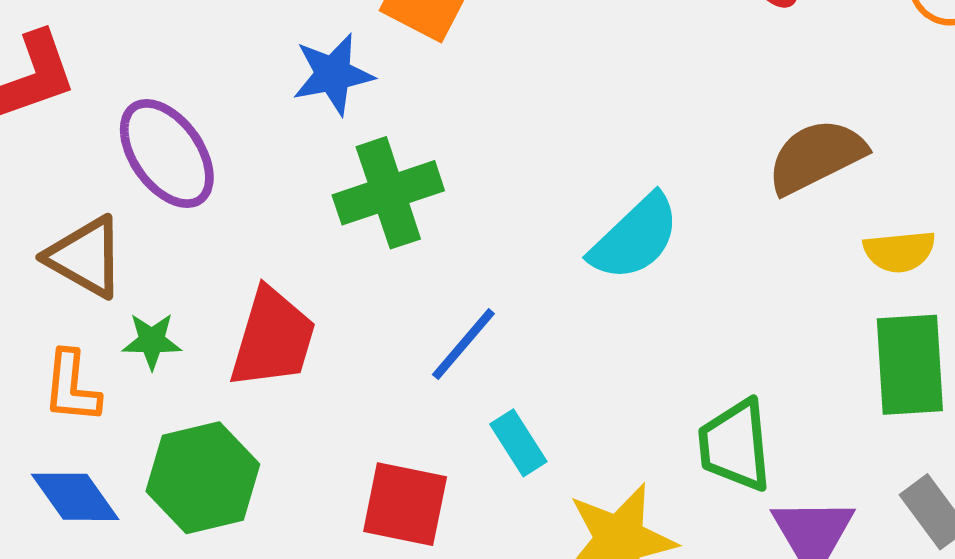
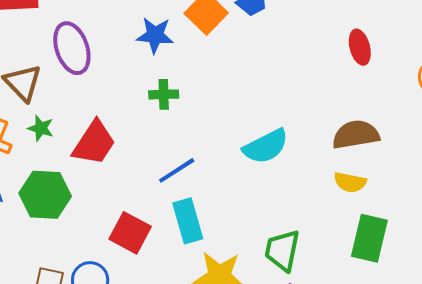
green cross: (388, 193) -> (164, 94), size x0.6
yellow semicircle: (899, 251) -> (350, 182), moved
cyan rectangle: (518, 443) -> (188, 221), size x1.5

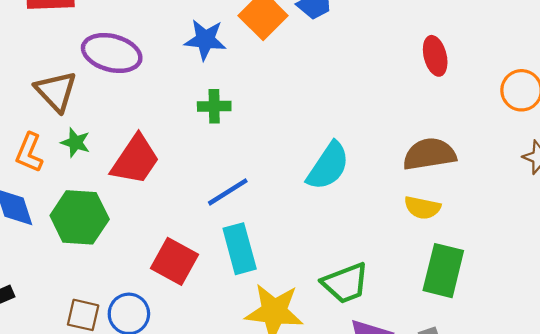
purple ellipse: (72, 48) -> (112, 53), turned -57
cyan semicircle: (266, 146) -> (328, 166), turned -30
green trapezoid: (282, 250) -> (345, 283), turned -123

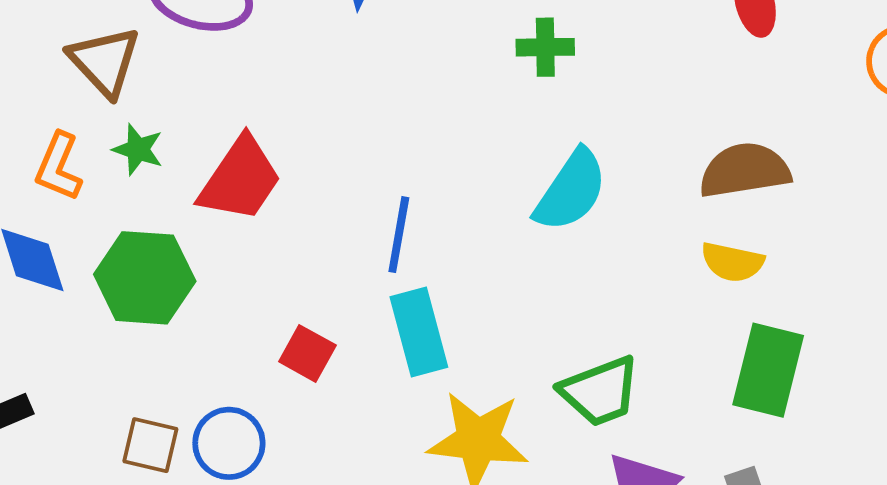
green cross: (214, 106) -> (545, 47), moved
blue line: (228, 192) -> (399, 235), turned -48
red square: (175, 261) -> (307, 353), size x0.7

